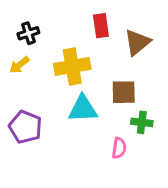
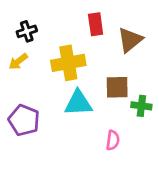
green cross: (142, 122) -> (141, 106), moved

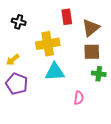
black cross: (27, 31) -> (19, 22), turned 32
yellow arrow: (18, 61) -> (13, 60), moved
brown square: (117, 87) -> (92, 52), moved

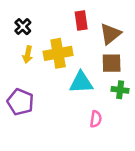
black cross: (19, 22) -> (23, 27), turned 32
yellow arrow: (13, 60) -> (28, 55), moved, turned -40
cyan triangle: (55, 72) -> (81, 83), moved

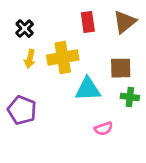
brown triangle: (110, 34) -> (125, 22), moved
pink semicircle: (96, 119) -> (104, 129), turned 63

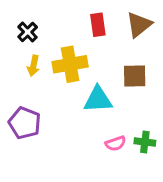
green cross: (130, 97) -> (145, 142), moved

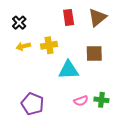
yellow cross: (70, 64) -> (49, 45), size x0.7
yellow arrow: (33, 66) -> (23, 46), turned 64
purple pentagon: (25, 123) -> (33, 104), moved

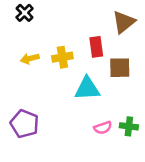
red rectangle: (69, 17) -> (96, 47), moved
black cross: (19, 23) -> (25, 13), moved
purple pentagon: (33, 104) -> (25, 124), moved

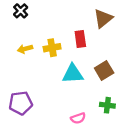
brown square: (120, 68) -> (104, 71), moved, turned -30
purple pentagon: (25, 124) -> (21, 103), turned -30
pink semicircle: (103, 128) -> (78, 118), moved

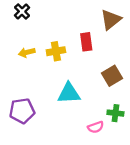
cyan triangle: (73, 74) -> (69, 93), moved
pink semicircle: (78, 118) -> (96, 127), moved

